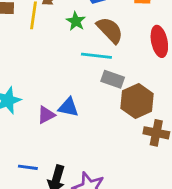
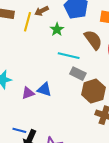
brown semicircle: (110, 30) -> (93, 40), moved
blue line: (28, 167) -> (19, 130), moved

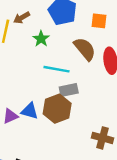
gray rectangle: (78, 74) -> (69, 90), turned -35
brown hexagon: (93, 91) -> (57, 109), moved

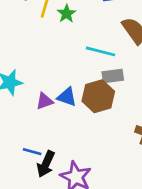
green star: (41, 39) -> (66, 14), moved

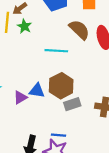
gray rectangle: (113, 76) -> (72, 104), moved
blue line: (32, 152) -> (59, 135), moved

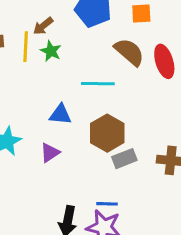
blue triangle: (37, 91) -> (60, 114), moved

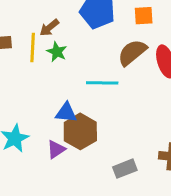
brown semicircle: (129, 52) -> (132, 52), turned -80
brown hexagon: (107, 133) -> (80, 131), moved
gray rectangle: (124, 159) -> (125, 169), moved

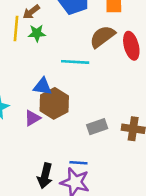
green star: (57, 52) -> (37, 33), turned -30
gray rectangle: (125, 169) -> (97, 127), moved

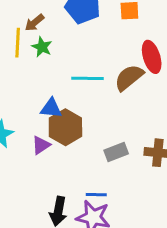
green star: (37, 33) -> (42, 47), turned 30
brown semicircle: (102, 37) -> (129, 78), moved

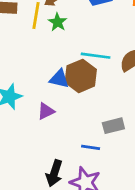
brown hexagon: (65, 127) -> (81, 76), moved
blue line: (96, 195) -> (91, 147), moved

